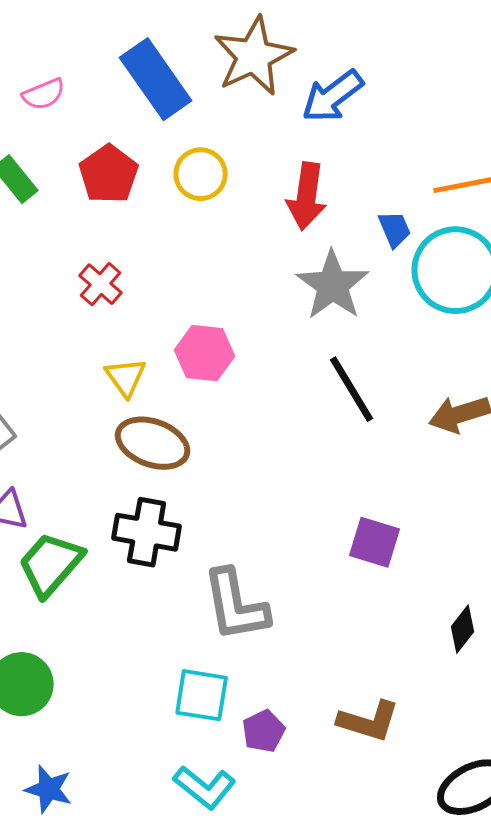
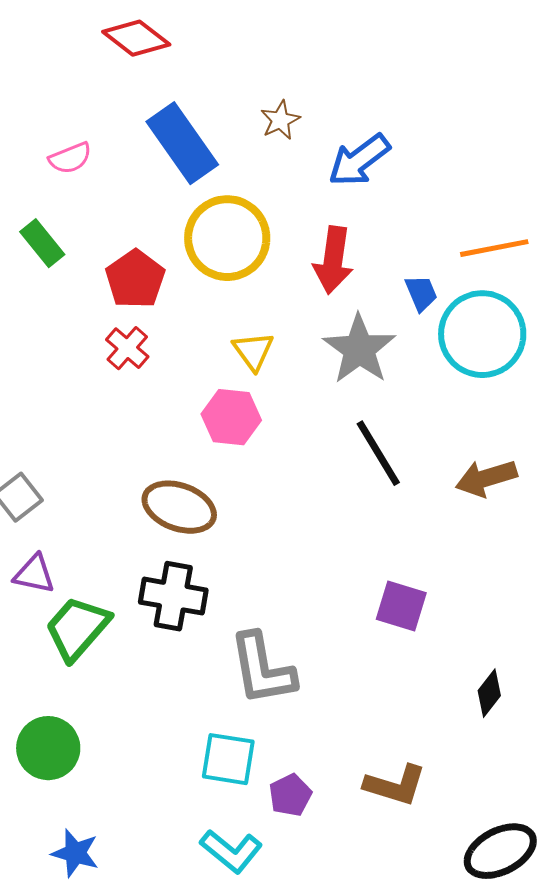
brown star: (254, 56) -> (280, 120), size x0.5
red pentagon: (109, 174) -> (135, 279), moved
yellow circle: (201, 174) -> (227, 238), size x1.6
yellow triangle: (126, 377) -> (253, 351), moved

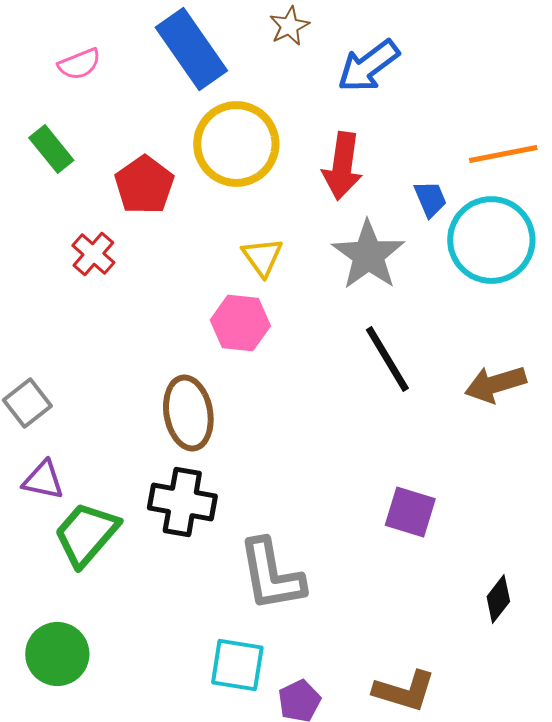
red cross: (127, 348) -> (93, 254), moved
brown ellipse: (179, 507) -> (188, 413), turned 60

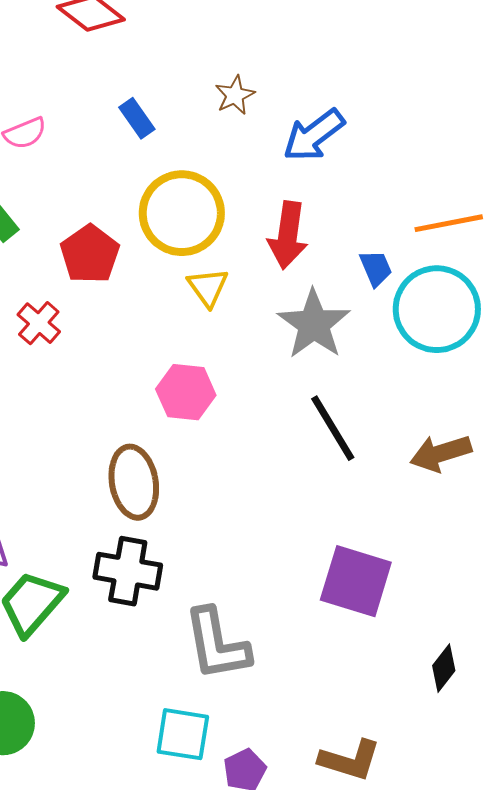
blue rectangle: (191, 49) -> (137, 118), size x0.5
yellow triangle: (262, 257) -> (208, 287), moved
purple square: (410, 512) -> (356, 581), size x1.4

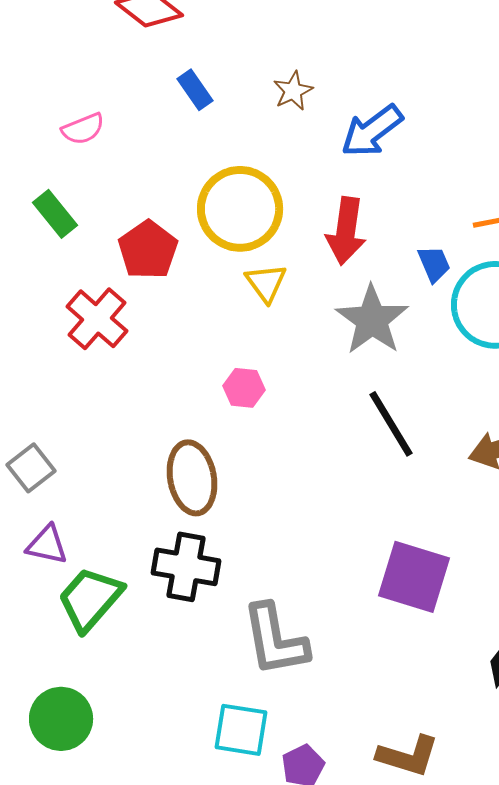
blue rectangle: (137, 118) -> (195, 90), moved
red cross: (39, 323) -> (97, 319), size x1.4
pink hexagon: (186, 392) -> (244, 388), size x0.7

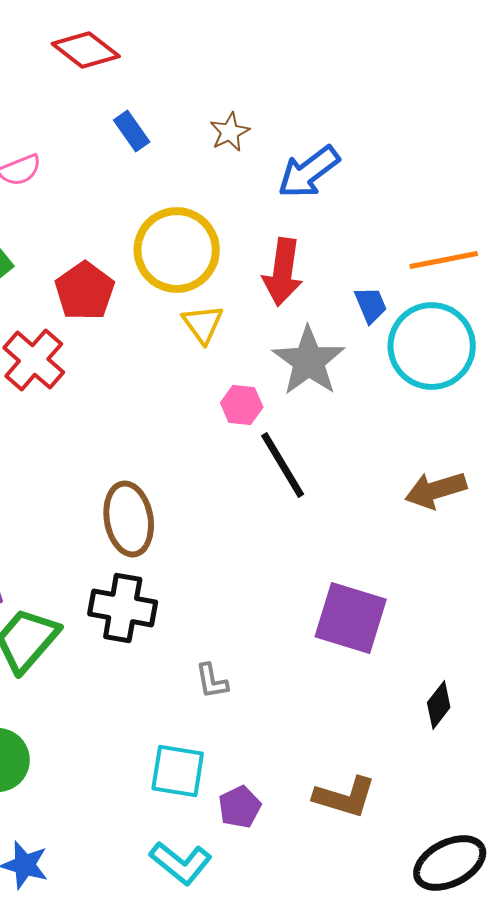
pink hexagon: (244, 388) -> (242, 405), moved
black line: (391, 424) -> (283, 465), moved
gray L-shape: (275, 640) -> (212, 681), size x0.5

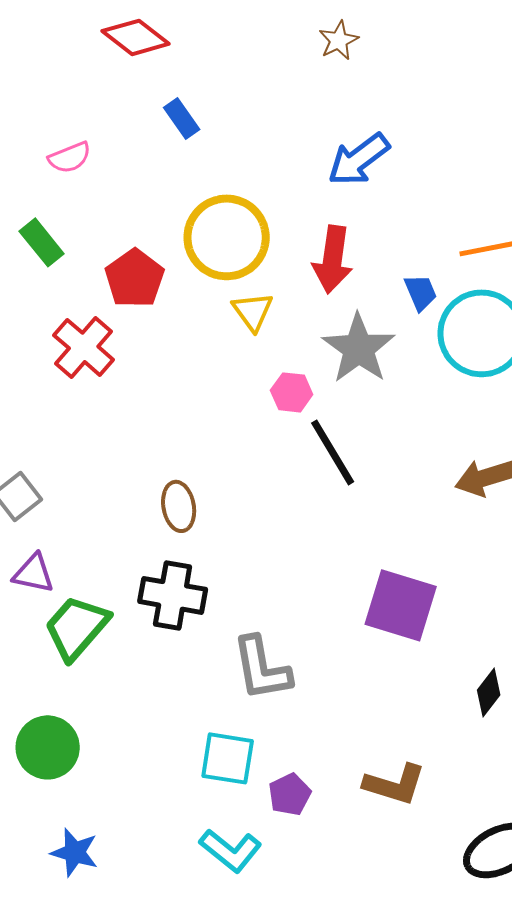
brown star: (230, 132) -> (339, 40), moved
brown ellipse: (129, 519) -> (179, 506), size x0.7
gray L-shape: (212, 681) -> (262, 668), size x1.8

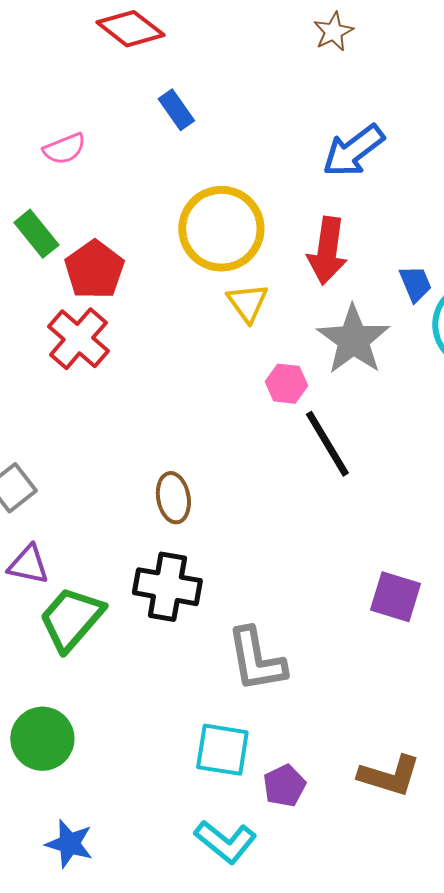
red pentagon: (135, 278) -> (94, 270), moved
purple square: (401, 605) -> (395, 597), size x0.7

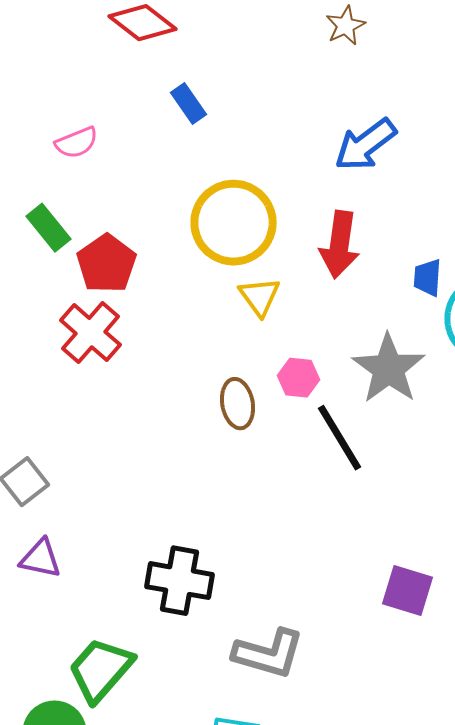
blue trapezoid: (415, 284) -> (428, 278), turned -153
gray star: (353, 340) -> (388, 369), moved
brown ellipse: (173, 498) -> (238, 404), moved
green trapezoid: (71, 619) -> (100, 670), moved
gray L-shape: (256, 660) -> (268, 654), turned -64

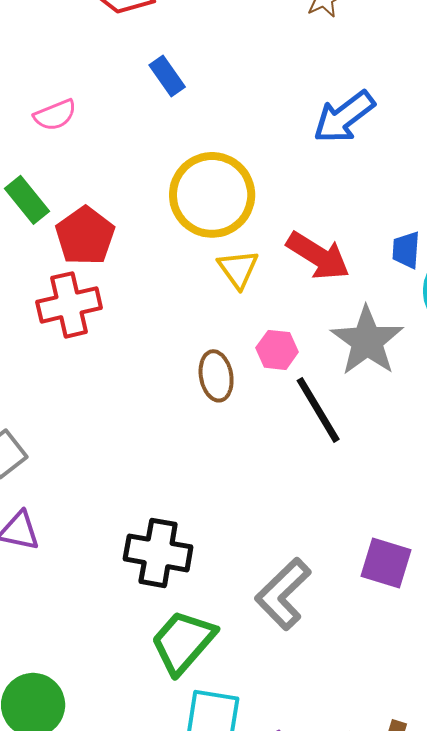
red arrow: (340, 245) -> (318, 256), moved, turned -66
red cross: (90, 333) -> (69, 305), turned 36
gray L-shape: (268, 654) -> (283, 594), moved, turned 120
green trapezoid: (100, 670) -> (183, 642), moved

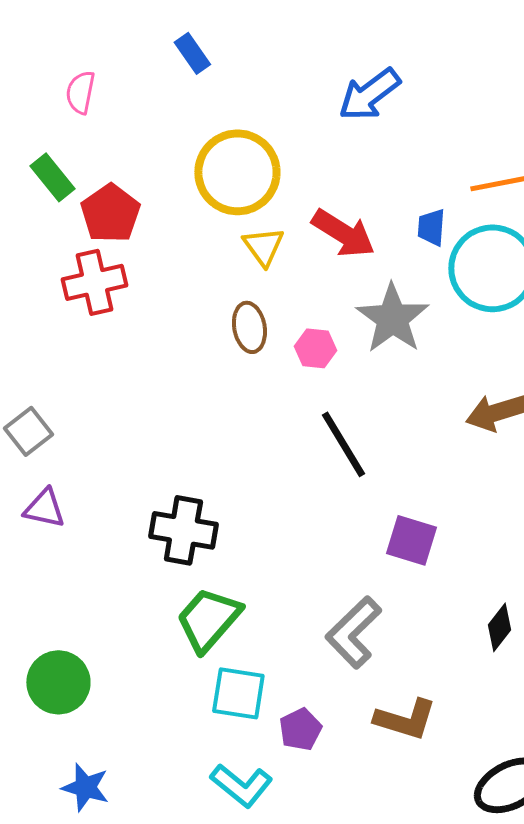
pink semicircle: (55, 115) -> (80, 92), turned 123
pink hexagon: (277, 350) -> (315, 348), moved
brown ellipse: (216, 376) -> (249, 327), moved
black line: (318, 410) -> (343, 444), moved
gray L-shape: (283, 594) -> (353, 632), moved

